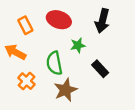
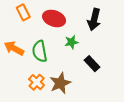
orange rectangle: (25, 25) -> (23, 12), moved
green semicircle: (54, 63) -> (40, 51), moved
orange cross: (26, 81) -> (37, 82), moved

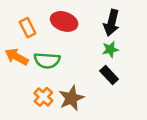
orange rectangle: (23, 12) -> (28, 28), moved
green star: (71, 42) -> (110, 49), moved
green semicircle: (40, 51) -> (47, 60), turned -75

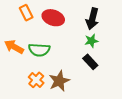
orange rectangle: (28, 28) -> (26, 13), moved

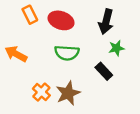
green star: (91, 41) -> (116, 48), moved
green semicircle: (39, 50) -> (67, 53), moved

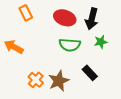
red ellipse: (61, 20) -> (65, 18), moved
green semicircle: (67, 53) -> (70, 45), moved
black rectangle: (104, 71) -> (90, 73), moved

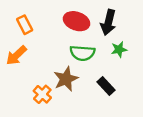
orange rectangle: (26, 13) -> (25, 25), moved
orange arrow: (14, 47) -> (16, 55), turned -72
brown star: (59, 81) -> (66, 79), moved

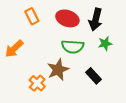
orange rectangle: (25, 25) -> (32, 16), moved

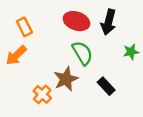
orange rectangle: (32, 16) -> (24, 27), moved
green star: (105, 43) -> (131, 52), moved
green semicircle: (73, 47) -> (82, 53), turned -125

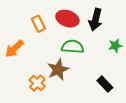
orange rectangle: (24, 27) -> (38, 24), moved
green semicircle: (82, 53) -> (73, 47), turned -55
black rectangle: (106, 86) -> (105, 84), moved

